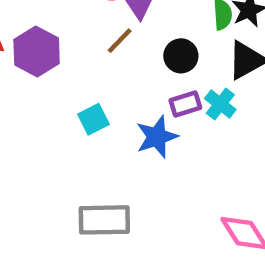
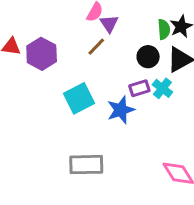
black circle: (181, 56) -> (148, 57), moved
cyan square: (93, 119) -> (79, 98), size x1.5

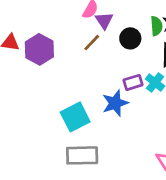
black circle: (148, 57) -> (130, 38), moved
cyan square: (79, 98) -> (75, 117), moved

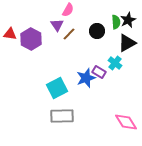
purple triangle: (104, 21) -> (57, 25), moved
purple rectangle: (133, 82) -> (99, 72), moved, turned 48

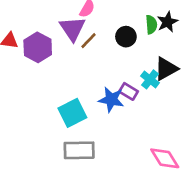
purple triangle: (57, 25) -> (72, 29), size x1.5
black triangle: (127, 43) -> (166, 69), moved
blue star: (86, 78) -> (111, 99), turned 30

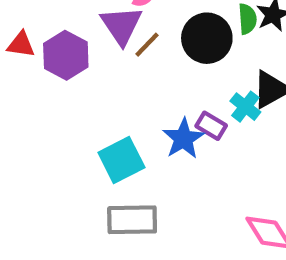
black circle: (126, 37) -> (207, 38), size x1.5
blue star: (111, 99) -> (183, 139), turned 30

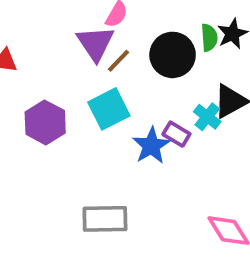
purple hexagon: (66, 55) -> (45, 122), moved
cyan square: (121, 160) -> (109, 109), moved

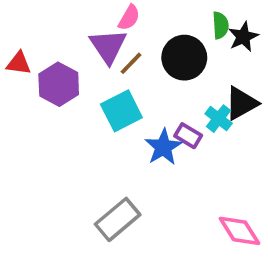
green semicircle: (209, 38) -> (220, 25), moved
purple hexagon: (45, 122) -> (59, 84), moved
gray rectangle: (105, 219) -> (118, 219), turned -39

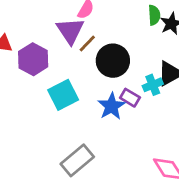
black circle: (184, 58) -> (113, 61), moved
cyan square: (121, 111) -> (63, 95), moved
cyan cross: (219, 119) -> (153, 85), turned 30

